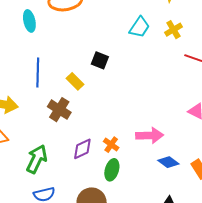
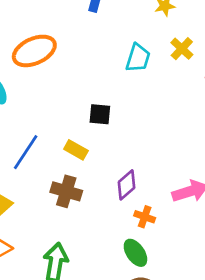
blue line: (38, 72) -> (26, 152), turned 48
purple diamond: (82, 149) -> (127, 185), moved
green ellipse: (112, 170) -> (135, 253), moved, turned -35

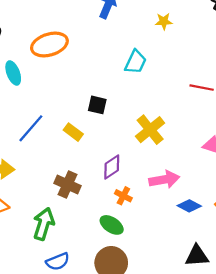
yellow cross: (182, 49) -> (150, 130), moved, size x1.5
brown cross: (66, 191) -> (67, 185), moved
green ellipse: (135, 253) -> (112, 225), turned -30

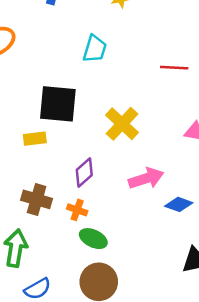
black square: (97, 105) -> (58, 104), size x1.8
yellow rectangle: (73, 132) -> (35, 139), turned -36
orange cross: (123, 196) -> (77, 210), moved

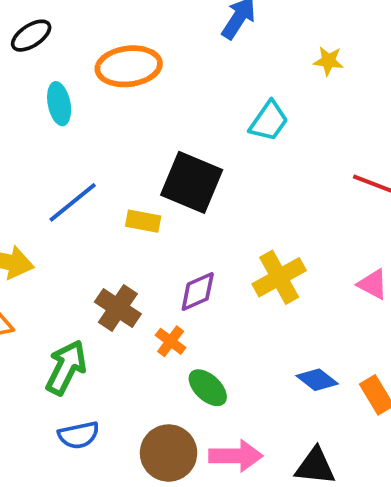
yellow cross: (122, 124) -> (279, 277), moved
pink arrow: (146, 178) -> (236, 456), moved
green ellipse: (93, 239) -> (208, 388), moved

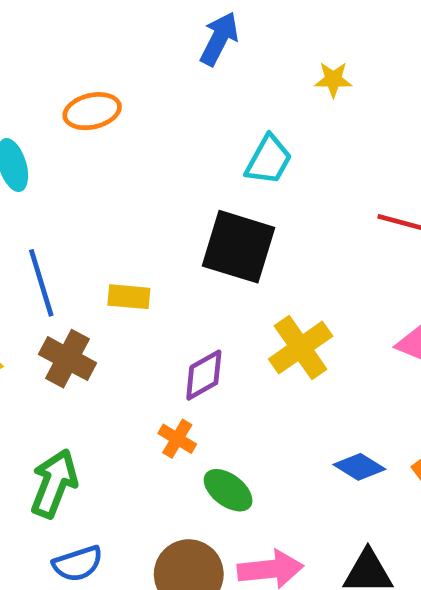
orange ellipse: (129, 66) -> (92, 111), size x0.7
black square: (192, 182) -> (238, 247), moved
blue line: (73, 202) -> (41, 283), turned -62
brown cross: (118, 308) -> (68, 359), moved

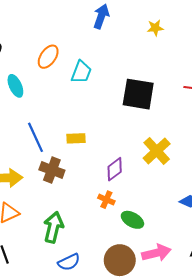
orange ellipse: (92, 111) -> (48, 57), turned -35
cyan trapezoid: (269, 160) -> (81, 72), moved
black square: (238, 247) -> (138, 94), moved

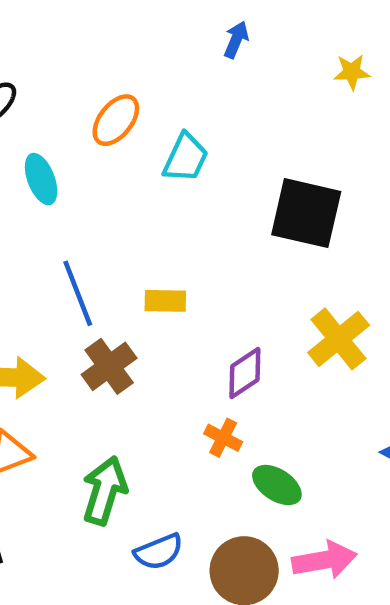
blue arrow: (101, 16) -> (236, 40), size x0.7
brown cross: (52, 170) -> (109, 366), turned 30
blue semicircle: (69, 262) -> (159, 552), moved

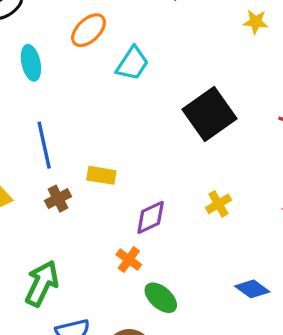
black square: (306, 213) -> (209, 114), turned 33
yellow rectangle: (165, 301) -> (101, 175), moved
yellow cross: (339, 339) -> (218, 204), size x0.6
brown cross: (109, 366) -> (58, 199), size x0.7

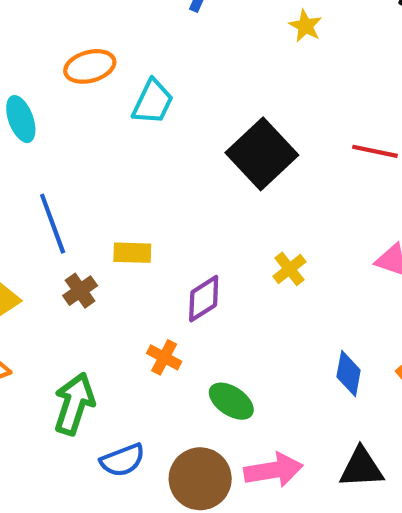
yellow star: (256, 22) -> (305, 26), turned 30
orange ellipse: (89, 30) -> (90, 66), turned 36
orange cross: (129, 260) -> (164, 357), moved
blue diamond: (252, 289) -> (349, 373), turned 72

